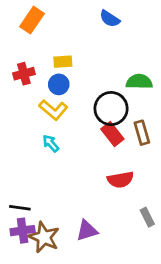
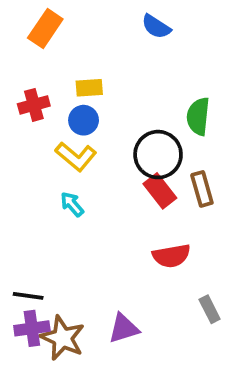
green semicircle: (139, 82) -> (198, 116), turned -85

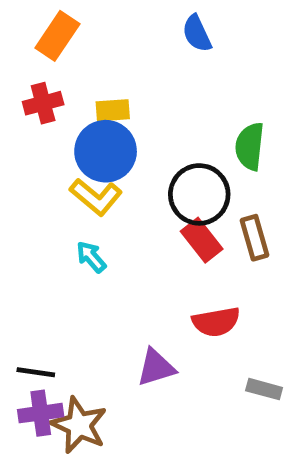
blue semicircle: (156, 27) -> (197, 33), turned 32
red cross: (34, 105) -> (43, 103), moved
blue circle: (84, 120) -> (106, 151), size x1.6
gray rectangle: (210, 309) -> (264, 389), turned -48
purple triangle: (124, 328) -> (156, 367), moved

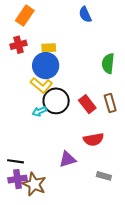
black circle: (199, 194) -> (56, 101), moved
cyan arrow: (91, 257) -> (39, 111), turned -72
gray rectangle: (264, 389) -> (104, 176), moved

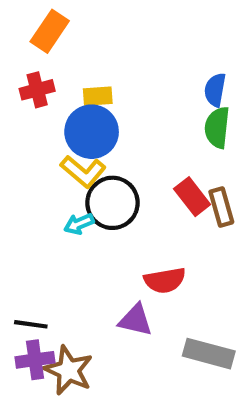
blue semicircle: (85, 15) -> (215, 90), moved, turned 35
red rectangle: (87, 104) -> (192, 197), moved
red semicircle: (94, 139) -> (165, 280), moved
purple triangle: (67, 159) -> (136, 320), turned 30
gray rectangle: (104, 176) -> (209, 354), size x1.6

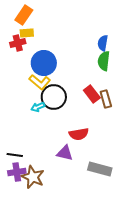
yellow rectangle: (98, 96) -> (27, 33), moved

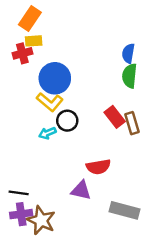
black circle: (54, 97) -> (67, 121), size x0.7

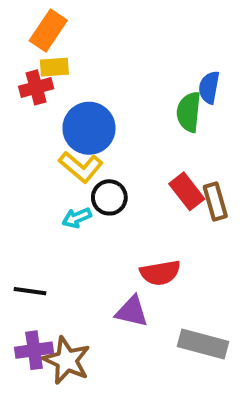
green semicircle: (130, 76) -> (189, 112), moved
black line: (19, 193) -> (30, 291), moved

